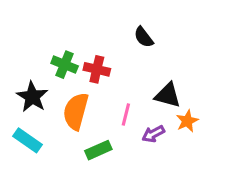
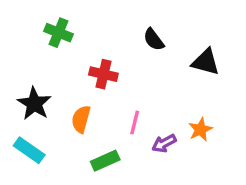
green cross: (65, 65) -> (59, 33), moved
black triangle: (168, 95) -> (206, 62), moved
orange semicircle: (76, 111) -> (81, 119), size x0.7

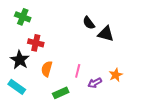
green cross: (59, 33) -> (23, 17), moved
black triangle: (206, 62) -> (106, 34), moved
red cross: (103, 74) -> (36, 43), moved

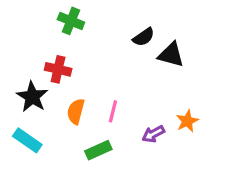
green cross: (23, 17) -> (71, 21), moved
black semicircle: (89, 23) -> (144, 37), turned -88
pink line: (78, 71) -> (113, 111), moved

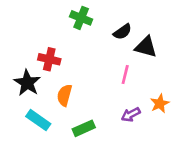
green cross: (71, 21) -> (81, 18), moved
pink line: (113, 111) -> (125, 75), moved
cyan rectangle: (27, 140) -> (38, 120), moved

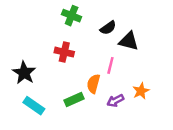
red cross: (49, 59) -> (64, 52), moved
orange semicircle: (64, 95) -> (93, 84), moved
green rectangle: (84, 128) -> (74, 100), moved

